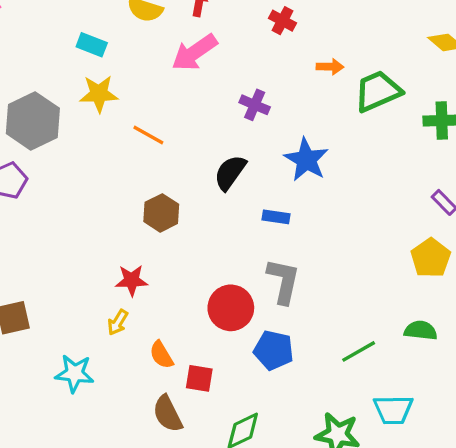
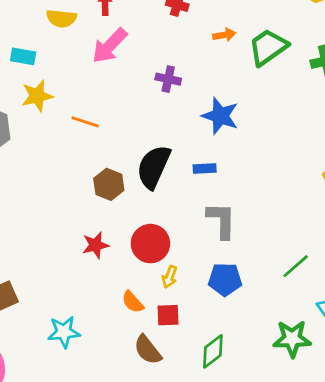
black semicircle: (230, 173) -> (154, 167), moved, size x1.4
red circle: (231, 308) -> (150, 244), moved
yellow arrow: (118, 322) -> (170, 277), moved

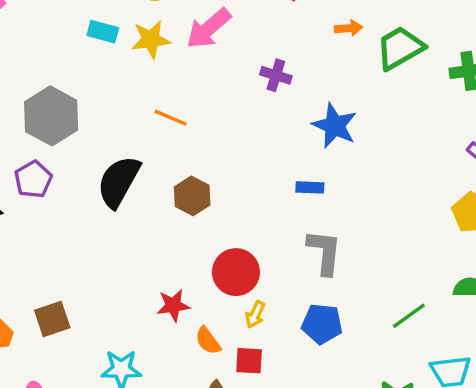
yellow star: (37, 96) -> (151, 39), moved
black semicircle: (154, 167) -> (119, 182), moved
red star: (95, 245) -> (173, 305), moved

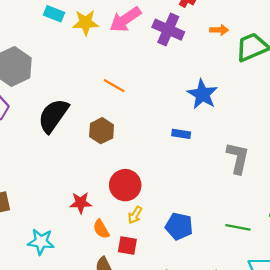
purple cross: (276, 75) -> (168, 30), moved, size x1.5
orange line: (171, 118) -> (114, 86), moved
gray L-shape: (324, 252) -> (238, 158), moved
green line: (409, 316) -> (238, 227), turned 40

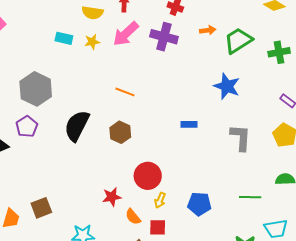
yellow star: (86, 23) -> (92, 42), size x0.7
blue star: (202, 94) -> (227, 86), moved

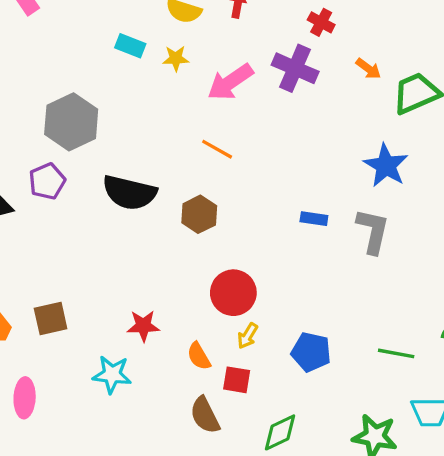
orange arrow: (208, 30) -> (368, 69), turned 35
pink arrow: (126, 34) -> (230, 82), moved
black semicircle: (77, 126) -> (129, 193), turned -112
gray L-shape: (241, 138) -> (373, 231), moved
red star: (112, 197) -> (143, 326), moved

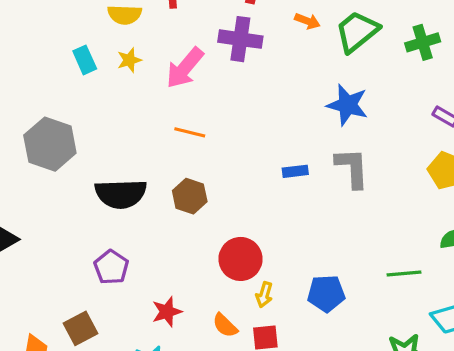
cyan rectangle: (130, 46) -> (85, 60), turned 60
purple pentagon: (47, 181) -> (111, 267), moved

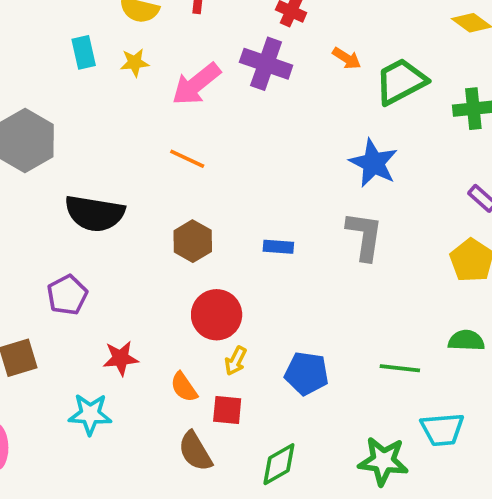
blue rectangle: (295, 171) -> (278, 247), moved
brown hexagon: (190, 196) -> (193, 241), moved

